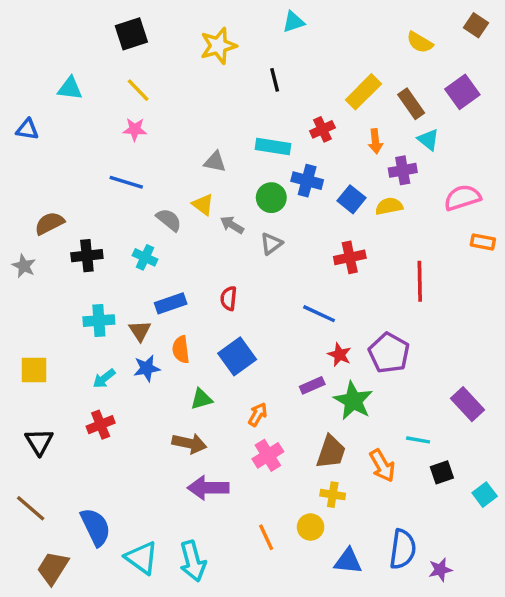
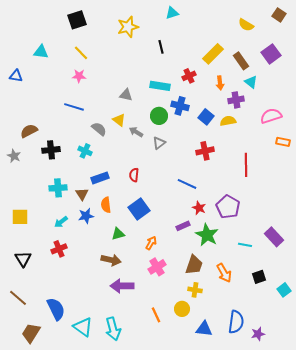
cyan line: (418, 440) -> (245, 245), moved

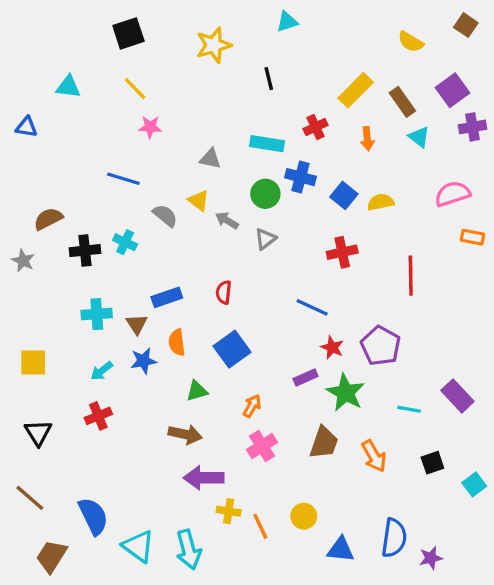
pink star: (79, 76) -> (150, 127), moved
purple cross: (236, 100) -> (473, 127), moved
cyan cross: (85, 151) -> (125, 242), moved
yellow cross: (195, 290) -> (229, 511), moved

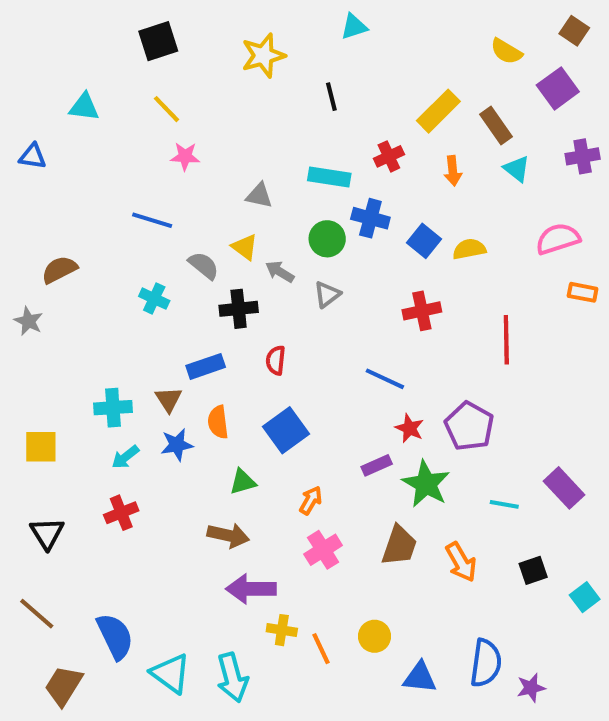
purple square: (452, 90) -> (558, 88), moved
black cross: (85, 251) -> (239, 309), moved
cyan cross: (97, 314) -> (113, 408), moved

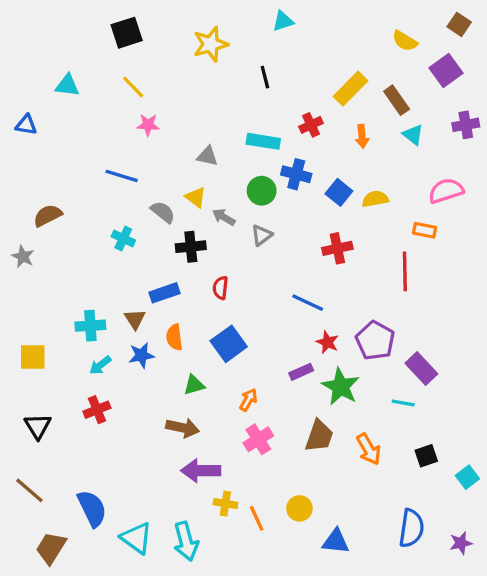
orange rectangle: (583, 292) -> (425, 230), moved
purple rectangle: (564, 488) -> (421, 368), moved
blue semicircle: (486, 663) -> (411, 528), moved
purple star: (531, 688) -> (461, 543), moved

